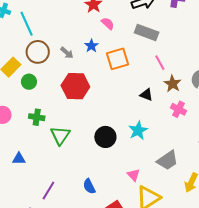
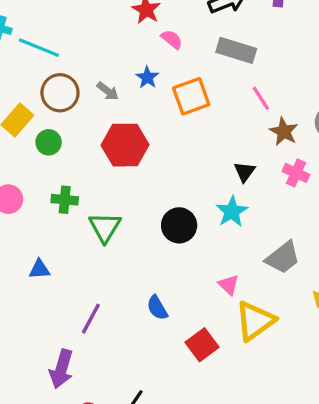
cyan line: (27, 24) -> (39, 48), turned -40
black triangle: (146, 95) -> (245, 172), moved, turned 48

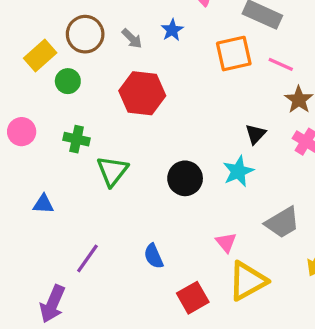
orange square: (191, 96) -> (234, 54), moved
pink line: (261, 98) -> (281, 64), turned -40

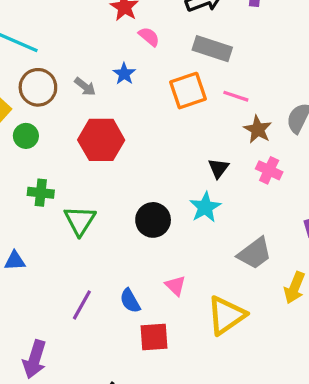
pink triangle: (226, 242) -> (175, 286), moved
purple line: (87, 258) -> (82, 305), moved
red square: (193, 298) -> (154, 337), moved, turned 32

